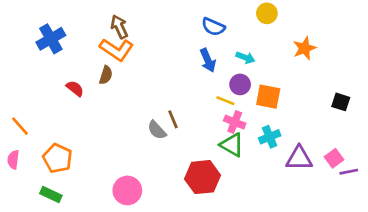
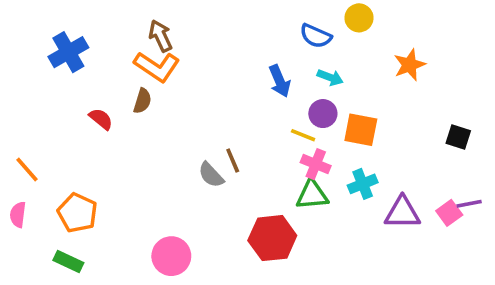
blue semicircle: (213, 27) -> (316, 36), moved
green triangle: (232, 145) -> (312, 195), turned -35
purple line: (349, 172) -> (469, 204), moved

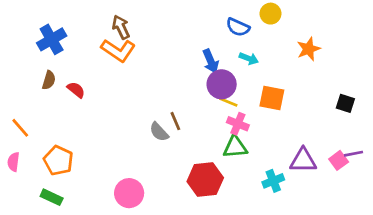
brown semicircle: (142, 101) -> (49, 80), moved
purple circle: (323, 114) -> (222, 84), moved, size x1.4
cyan cross: (363, 184) -> (273, 181), moved

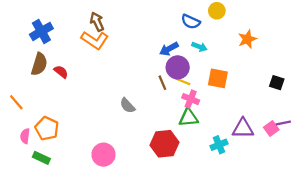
blue arrow: (211, 61) -> (169, 49), turned 84
brown semicircle: (49, 80) -> (39, 64), size x1.5
brown line: (175, 121) -> (162, 83), moved
pink semicircle: (13, 162) -> (25, 136), moved

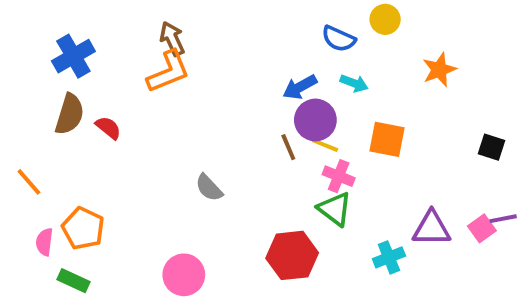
orange L-shape: (95, 40) -> (168, 72), turned -56
gray semicircle: (127, 106) -> (209, 188), moved
green triangle: (188, 118) -> (335, 209), turned 42

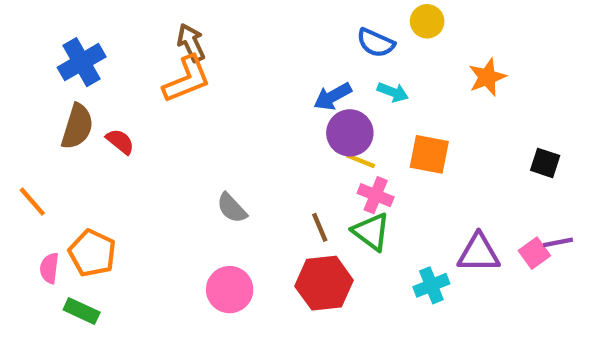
brown line: (288, 147) -> (320, 227), moved
pink circle: (184, 275) -> (230, 290), moved

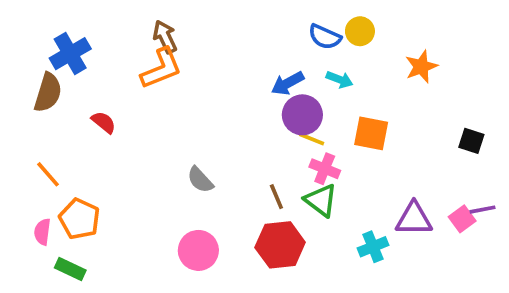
yellow circle: (427, 21) -> (360, 31), moved
brown semicircle: (77, 126) -> (48, 93), moved
orange line: (32, 202) -> (48, 174), moved

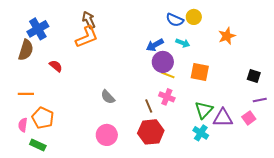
pink cross: (325, 169) -> (167, 97), moved
orange line: (48, 174) -> (26, 94), turned -49
green triangle: (321, 200) -> (204, 110), moved, turned 36
purple line: (483, 210) -> (260, 100), moved
cyan cross: (373, 247) -> (201, 133), turned -35

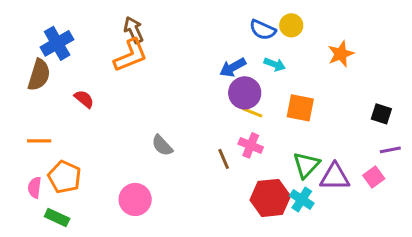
red hexagon: (151, 132) -> (270, 198), moved
pink circle: (107, 135) -> (135, 199), moved

